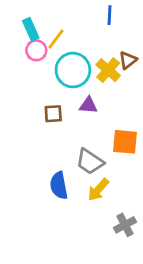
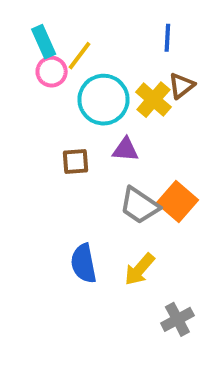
blue line: (110, 15) -> (167, 38), moved
orange square: (125, 142) -> (177, 201), turned 36
gray trapezoid: (90, 162) -> (139, 205), moved

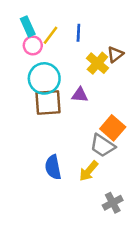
blue line: (167, 38) -> (78, 33), moved
cyan circle: (103, 100) -> (44, 78), moved
brown square: (76, 162) -> (48, 103), size x1.6
gray trapezoid: (139, 205) -> (103, 146), moved

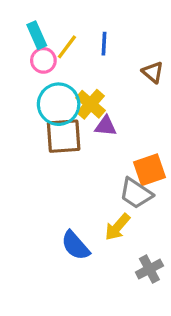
brown triangle: (115, 54) -> (153, 72), turned -42
yellow cross: (97, 63) -> (91, 104), moved
orange square: (113, 128) -> (149, 170), turned 30
blue semicircle: (53, 167) -> (75, 245), moved, turned -30

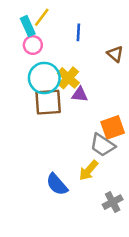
yellow line: (67, 47) -> (42, 17), moved

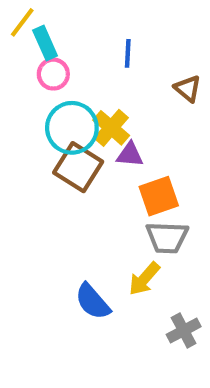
yellow line: (42, 17) -> (22, 22), moved
brown square: (48, 102) -> (78, 167), turned 36
orange square: (113, 127) -> (159, 196), moved
gray trapezoid: (102, 145) -> (167, 237), turned -32

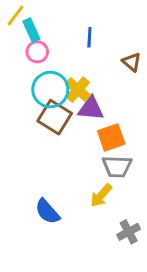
purple triangle: (130, 155) -> (91, 108), size x1.4
blue semicircle: (93, 302) -> (47, 211), moved

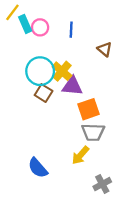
pink circle: (37, 52) -> (40, 27), moved
brown square: (55, 117) -> (44, 93), size x0.7

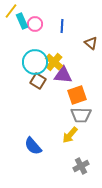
gray cross: (102, 184) -> (81, 166), moved

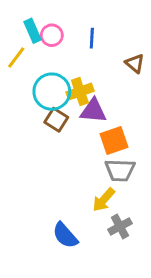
yellow line: (11, 11) -> (16, 57), moved
yellow cross: (54, 62) -> (80, 92), turned 30
blue semicircle: (33, 146) -> (65, 235), moved
gray cross: (81, 166) -> (120, 226), moved

